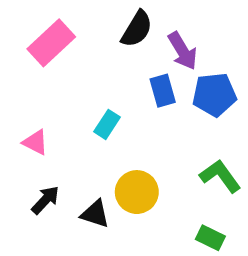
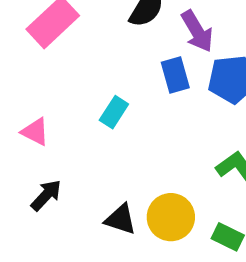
yellow circle: (137, 192) -> (171, 217), moved
black triangle: (95, 214) -> (121, 219), moved

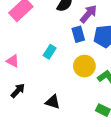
purple arrow: (197, 31) -> (89, 14), turned -108
yellow circle: (171, 217) -> (84, 66), moved

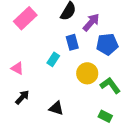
blue rectangle: (78, 34) -> (72, 42), moved

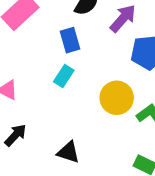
blue rectangle: (72, 42) -> (70, 40), moved

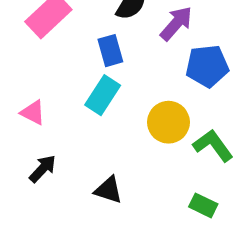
cyan rectangle: (64, 76) -> (103, 95), size x1.4

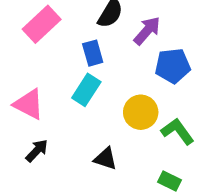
pink triangle: (33, 113) -> (29, 104), size x1.5
black triangle: (108, 190) -> (106, 159), moved

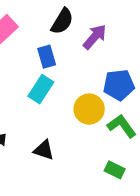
blue pentagon: (173, 66) -> (119, 85), moved
black triangle: (106, 159) -> (44, 150), moved

